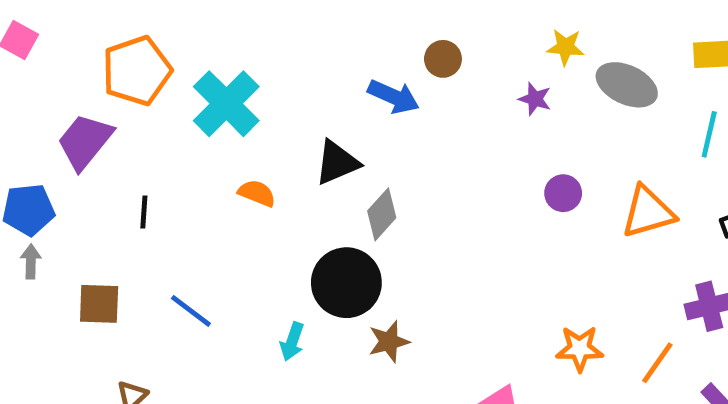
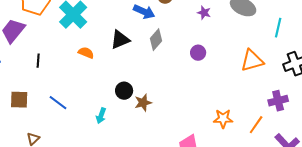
purple circle: (563, 193) -> (198, 53), moved
gray diamond: (382, 214) -> (156, 40), moved
black circle: (346, 283) -> (124, 91), size x0.6
brown star: (389, 342) -> (143, 103), moved

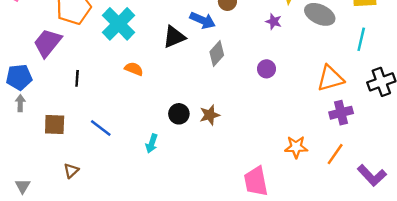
black triangle: (120, 40) -> (174, 37), moved
purple cross: (278, 101) -> (341, 113), moved
brown star: (143, 103) -> (210, 115), moved

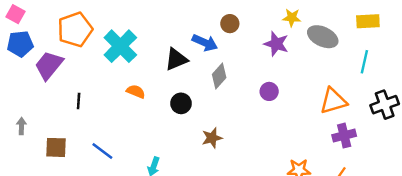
purple star: (274, 22) -> (276, 44), size x1.5
blue pentagon: (19, 77) -> (20, 44), moved
black circle: (179, 114) -> (181, 103), moved

